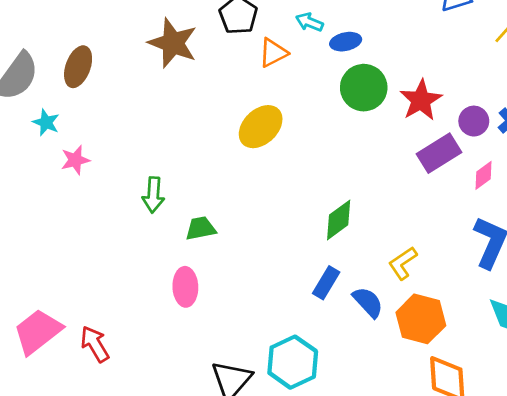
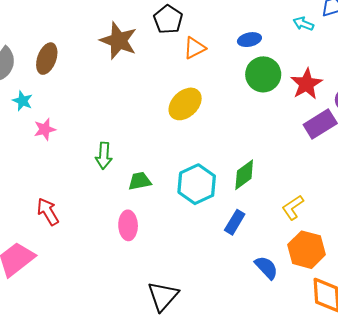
cyan arrow: (309, 22) -> (303, 24), moved
blue semicircle: (368, 302) -> (266, 268), moved
red arrow: (95, 344) -> (48, 212), moved
cyan hexagon: (293, 362) -> (197, 184), moved

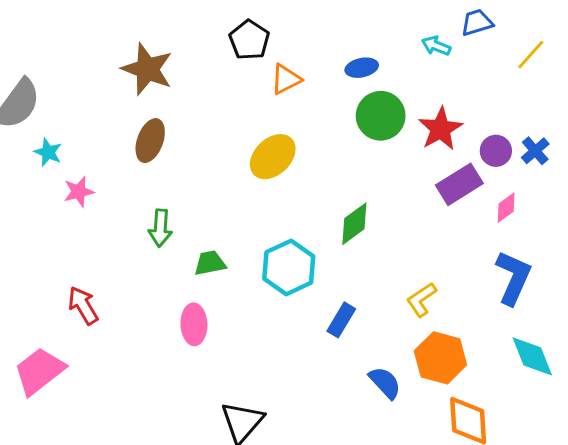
brown star: (119, 41) -> (147, 69), moved
brown ellipse: (47, 59) -> (150, 141), moved
green diamond: (244, 175) -> (354, 224), moved

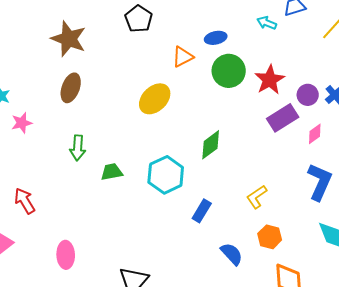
orange triangle: (286, 79) -> (183, 57), moved
pink ellipse: (194, 324) -> (66, 255), moved
orange hexagon: (440, 358) -> (270, 237), size x0.7

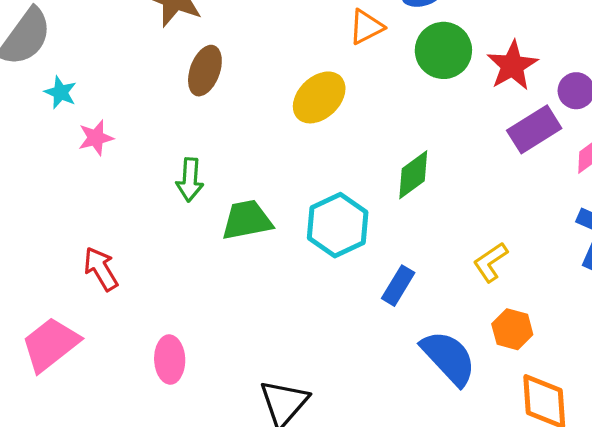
brown ellipse: (71, 88) -> (205, 71), moved
green trapezoid: (112, 172) -> (247, 220), size x1.4
blue semicircle: (232, 254) -> (448, 358), size x1.5

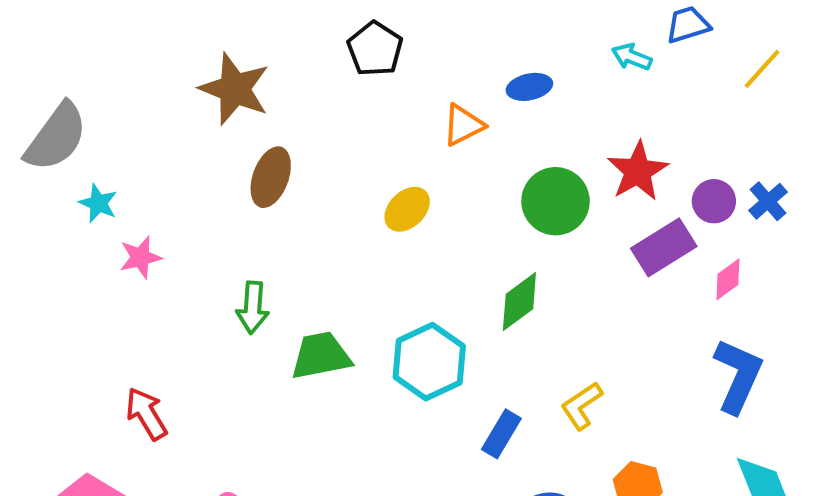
green circle: (443, 50) -> (555, 201), moved
yellow ellipse: (319, 97) -> (407, 209), size x0.7
yellow L-shape: (490, 262) -> (582, 406), moved

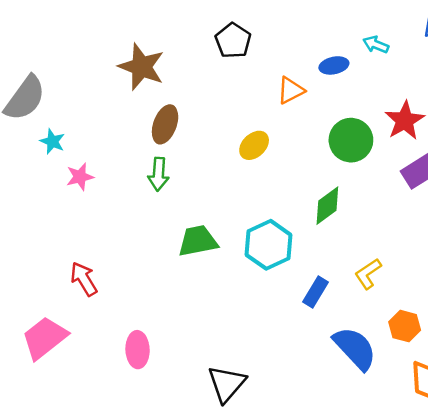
cyan arrow: (632, 57) -> (376, 45), moved
green arrow: (253, 308) -> (158, 174), moved

